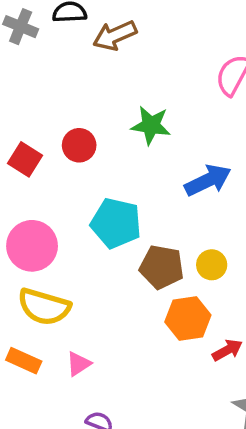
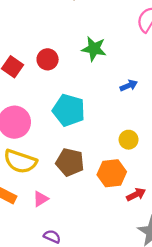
blue arrow: (208, 180) -> (129, 86), size x0.6
brown pentagon: (162, 267) -> (70, 162), moved

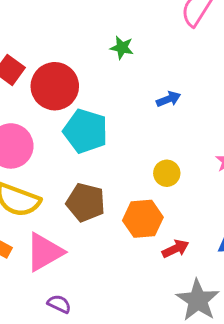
green star: (94, 49) -> (122, 48), size x0.7
red circle: (48, 59) -> (55, 86), moved, size x1.6
pink triangle: (41, 199) -> (44, 252), size x1.8

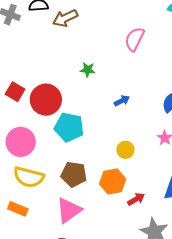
pink triangle: (44, 252) -> (69, 210), moved

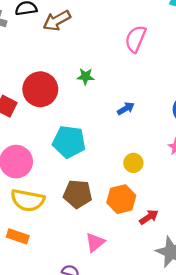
red circle: (46, 100) -> (40, 89), moved
pink triangle: (69, 210) -> (95, 242), moved, size x0.7

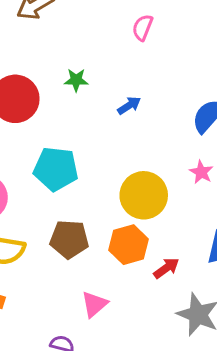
pink semicircle: (136, 39) -> (143, 28), size x0.7
blue arrow: (126, 108) -> (129, 105), moved
yellow circle: (133, 163) -> (144, 195), size x1.8

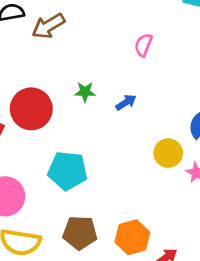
blue arrow: (129, 105) -> (126, 102), moved
yellow circle: (144, 195) -> (168, 153), moved, size x0.7

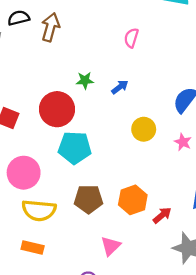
brown arrow: (48, 26) -> (50, 27), turned 140
red circle: (31, 109) -> (57, 109), moved
yellow circle: (168, 153) -> (144, 129), moved

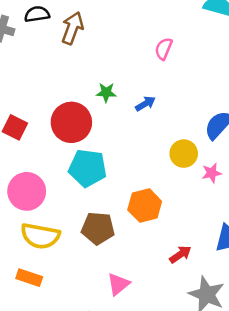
yellow circle: (144, 129) -> (184, 154), moved
pink star: (183, 142) -> (212, 173), turned 30
orange hexagon: (133, 200) -> (145, 206), moved

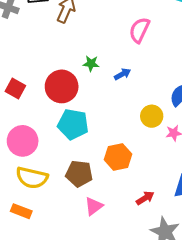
pink semicircle: (164, 49) -> (139, 30), size x1.4
pink triangle: (118, 284) -> (94, 206), moved

